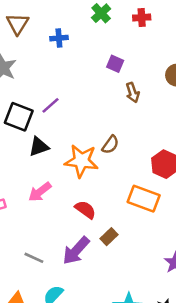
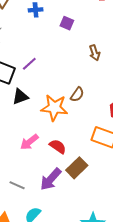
purple square: (115, 64) -> (67, 23), moved
pink arrow: (40, 192) -> (29, 142), moved
brown rectangle: (109, 237) -> (77, 168), size x1.5

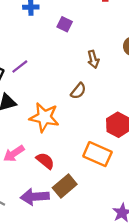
brown semicircle: (77, 95) -> (78, 91), moved
purple arrow: (51, 179) -> (35, 197), turned 40

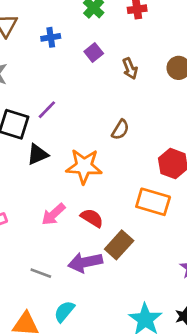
purple square: (65, 24) -> (94, 52), turned 32
brown arrow: (93, 59) -> (130, 69), moved

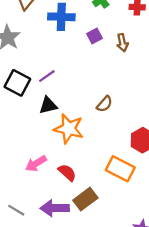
blue cross: (51, 37) -> (61, 17), size x1.6
brown arrow: (130, 69) -> (122, 43), moved
black triangle: (38, 154) -> (48, 105), moved

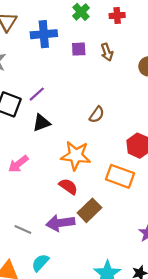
purple square: (94, 36) -> (79, 49), turned 32
orange star: (69, 129) -> (76, 156), moved
pink arrow: (36, 164) -> (18, 164), moved

